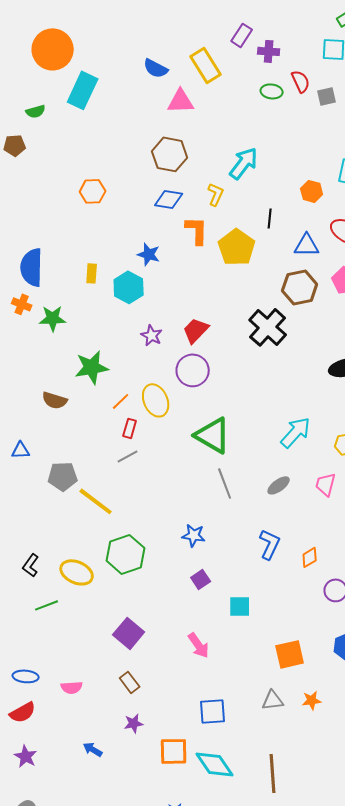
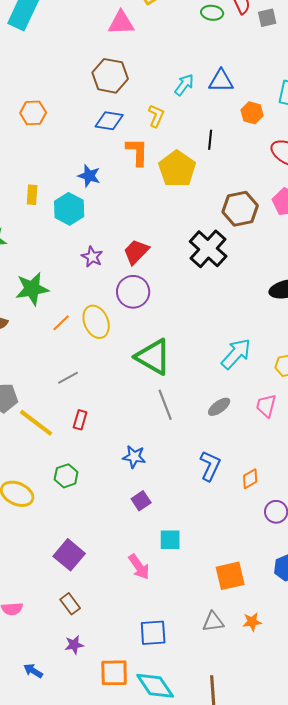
cyan arrow: (244, 163) -> (184, 85), size x0.7
blue triangle: (307, 245) -> (221, 81), moved
red rectangle: (130, 428) -> (80, 420), moved
green hexagon: (126, 554) -> (66, 476), size x0.6
cyan square: (240, 606) -> (170, 540), moved

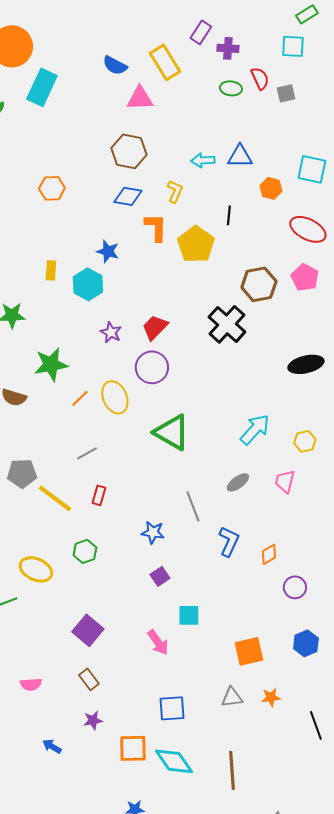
cyan arrow: (184, 85) -> (203, 160), turned -130
gray line: (165, 405) -> (193, 506), moved

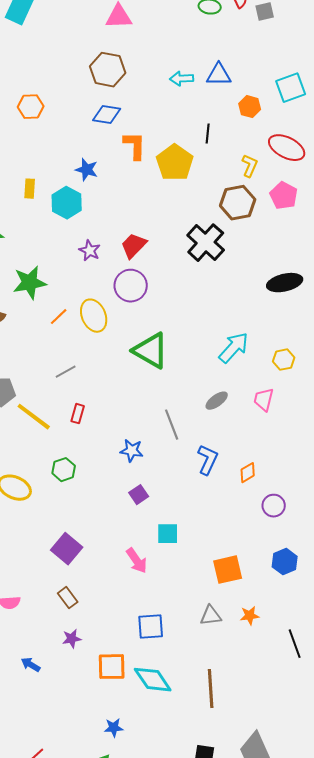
cyan square: (312, 169) -> (291, 88), turned -32
yellow L-shape: (175, 191) -> (250, 166), moved

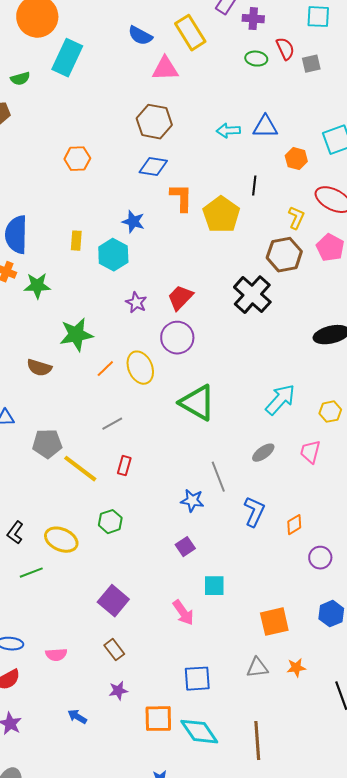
blue star: (132, 451) -> (192, 501), moved

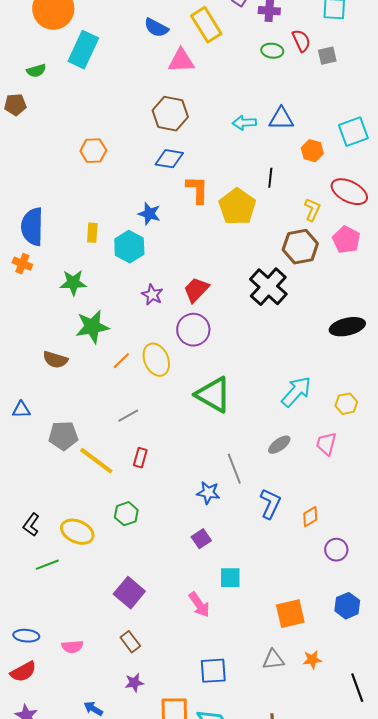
green star: (37, 286) -> (73, 283), moved

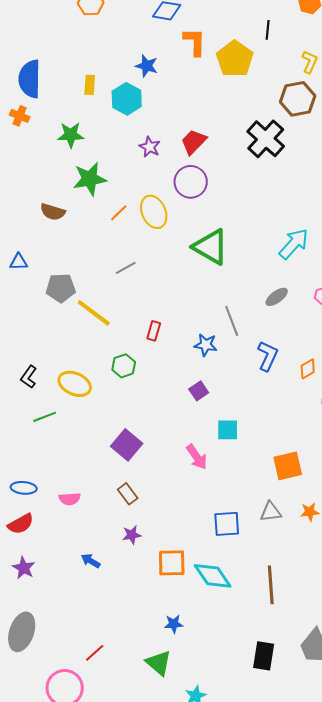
red rectangle: (140, 458) -> (154, 331), moved
blue square: (213, 671) -> (227, 524), moved

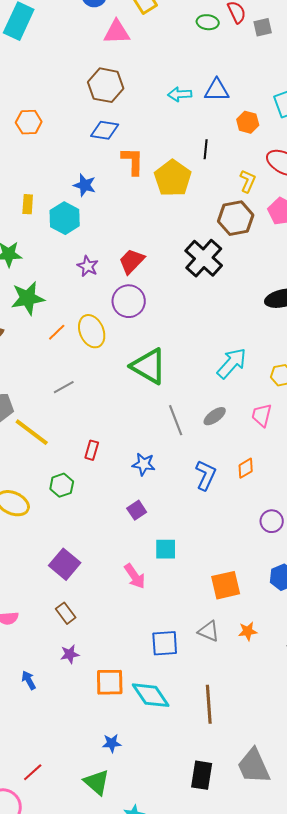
gray line: (232, 321) -> (176, 420), moved
orange diamond: (308, 369) -> (246, 468), moved
gray triangle: (271, 512) -> (209, 631), turned 30
blue arrow: (91, 561) -> (29, 680), turned 30

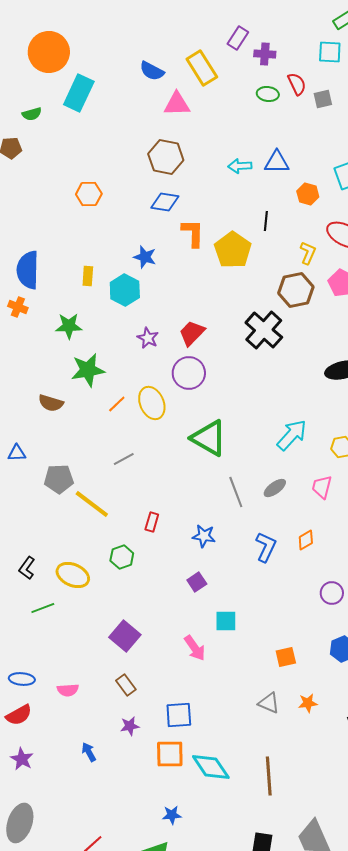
orange square: (226, 585) -> (286, 657), size x0.7
blue square: (165, 643) -> (179, 715), moved

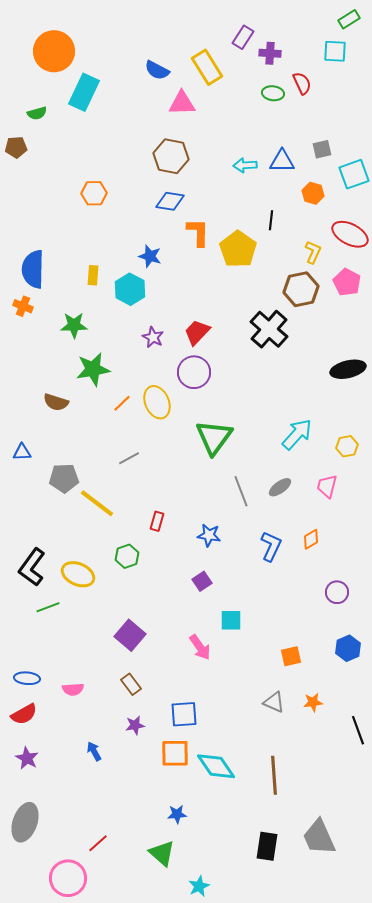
gray square: (323, 99) -> (322, 149), moved
green triangle: (209, 438) -> (214, 437), turned 36
black L-shape: (27, 568) -> (32, 567), size x1.6

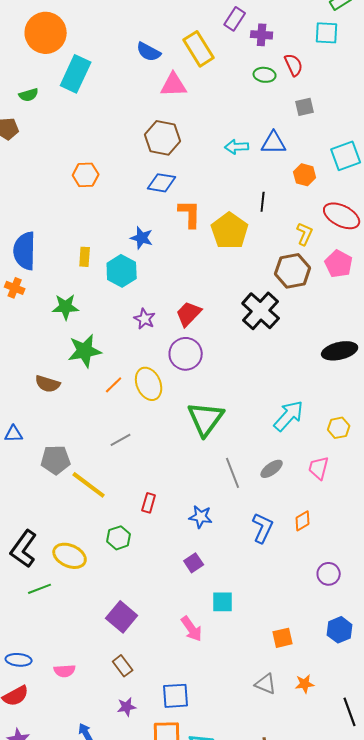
gray square: (322, 149) -> (305, 107), moved

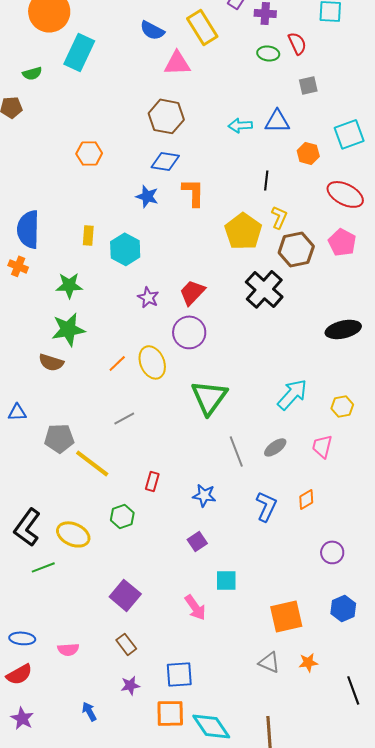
yellow pentagon: (230, 231) -> (243, 231), moved
yellow L-shape: (305, 234) -> (279, 217), moved
blue star: (142, 238) -> (147, 196), moved
green star: (85, 351) -> (68, 329), moved
orange square: (283, 638) -> (286, 616), size x1.6

